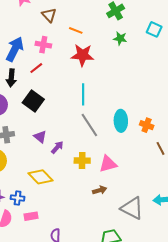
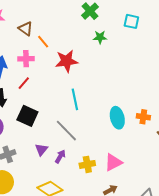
orange line: (76, 30) -> (43, 42), moved, turned 40
gray line: (89, 125) -> (66, 131), moved
purple triangle: (40, 137) -> (41, 150), turned 40

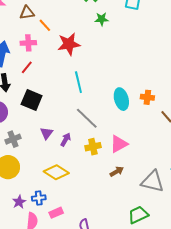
brown triangle: (26, 29) -> (27, 13), turned -42
gray line: (66, 131) -> (87, 118), moved

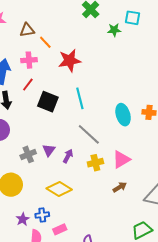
green star: (102, 19) -> (114, 30), moved
black square: (32, 100) -> (48, 102), moved
gray cross: (13, 139) -> (28, 154), moved

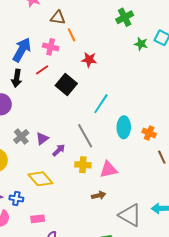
red star: (70, 61) -> (89, 60), size x0.7
cyan line: (80, 98) -> (101, 104), moved, turned 30
black square: (48, 102) -> (66, 85), moved
gray cross: (28, 154) -> (21, 137), turned -35
pink rectangle: (60, 229) -> (38, 219), moved

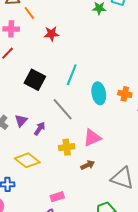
black square: (66, 85) -> (35, 80), moved
yellow cross: (83, 165) -> (67, 147), moved
pink rectangle: (38, 219) -> (57, 197), moved

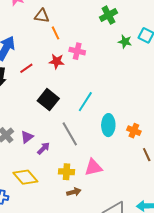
pink cross: (11, 29) -> (77, 51), moved
red star: (51, 34) -> (57, 61), moved
brown arrow: (88, 165) -> (74, 192), moved

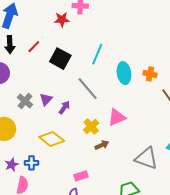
red line: (26, 68) -> (34, 47), moved
yellow cross: (67, 172) -> (91, 126), turned -35

